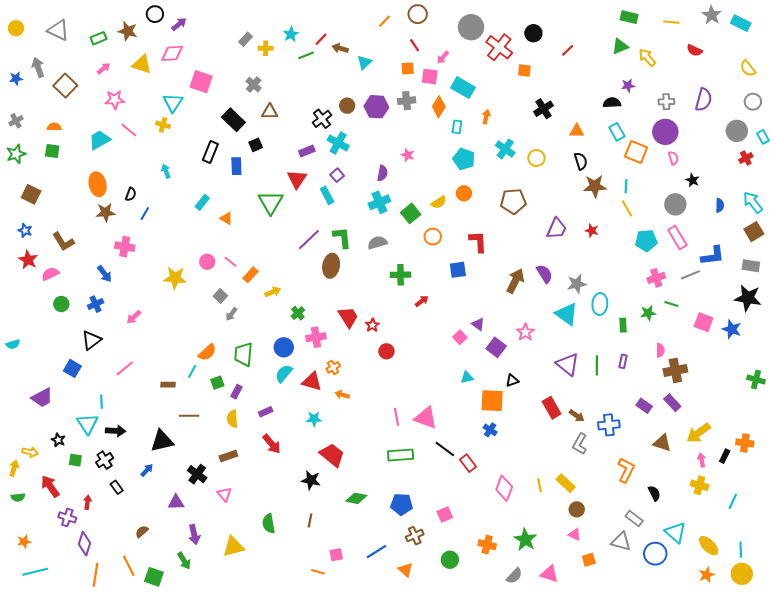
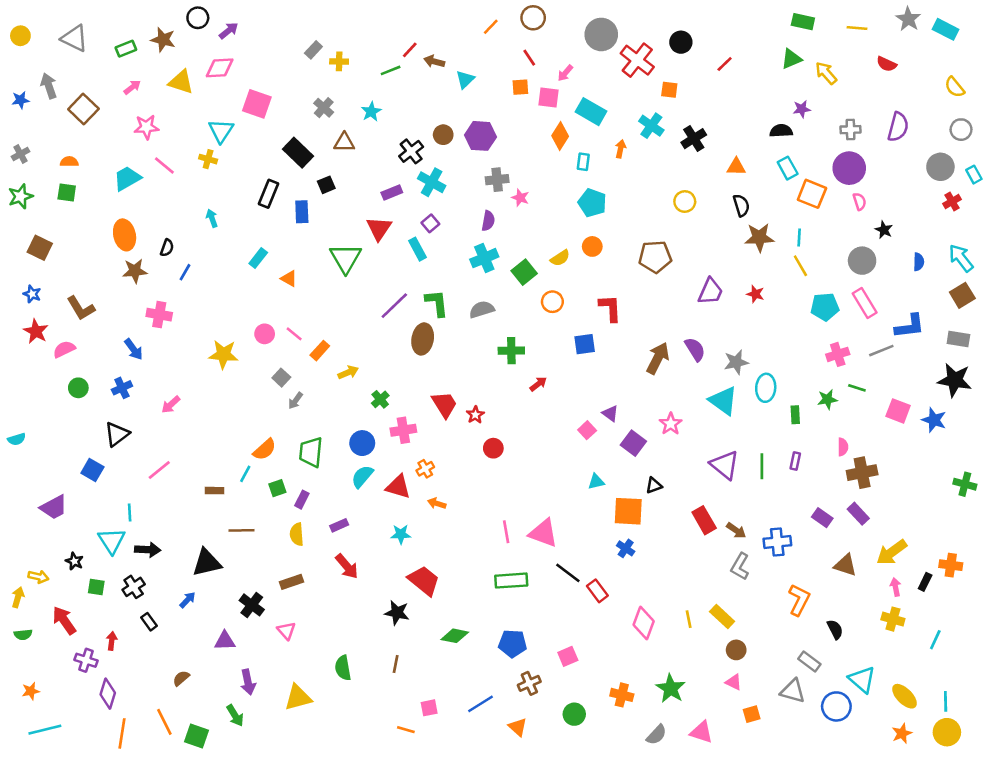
cyan star: (291, 34) -> (371, 112), moved
gray cross: (407, 101) -> (497, 180), moved
cyan cross: (505, 149) -> (651, 126), moved

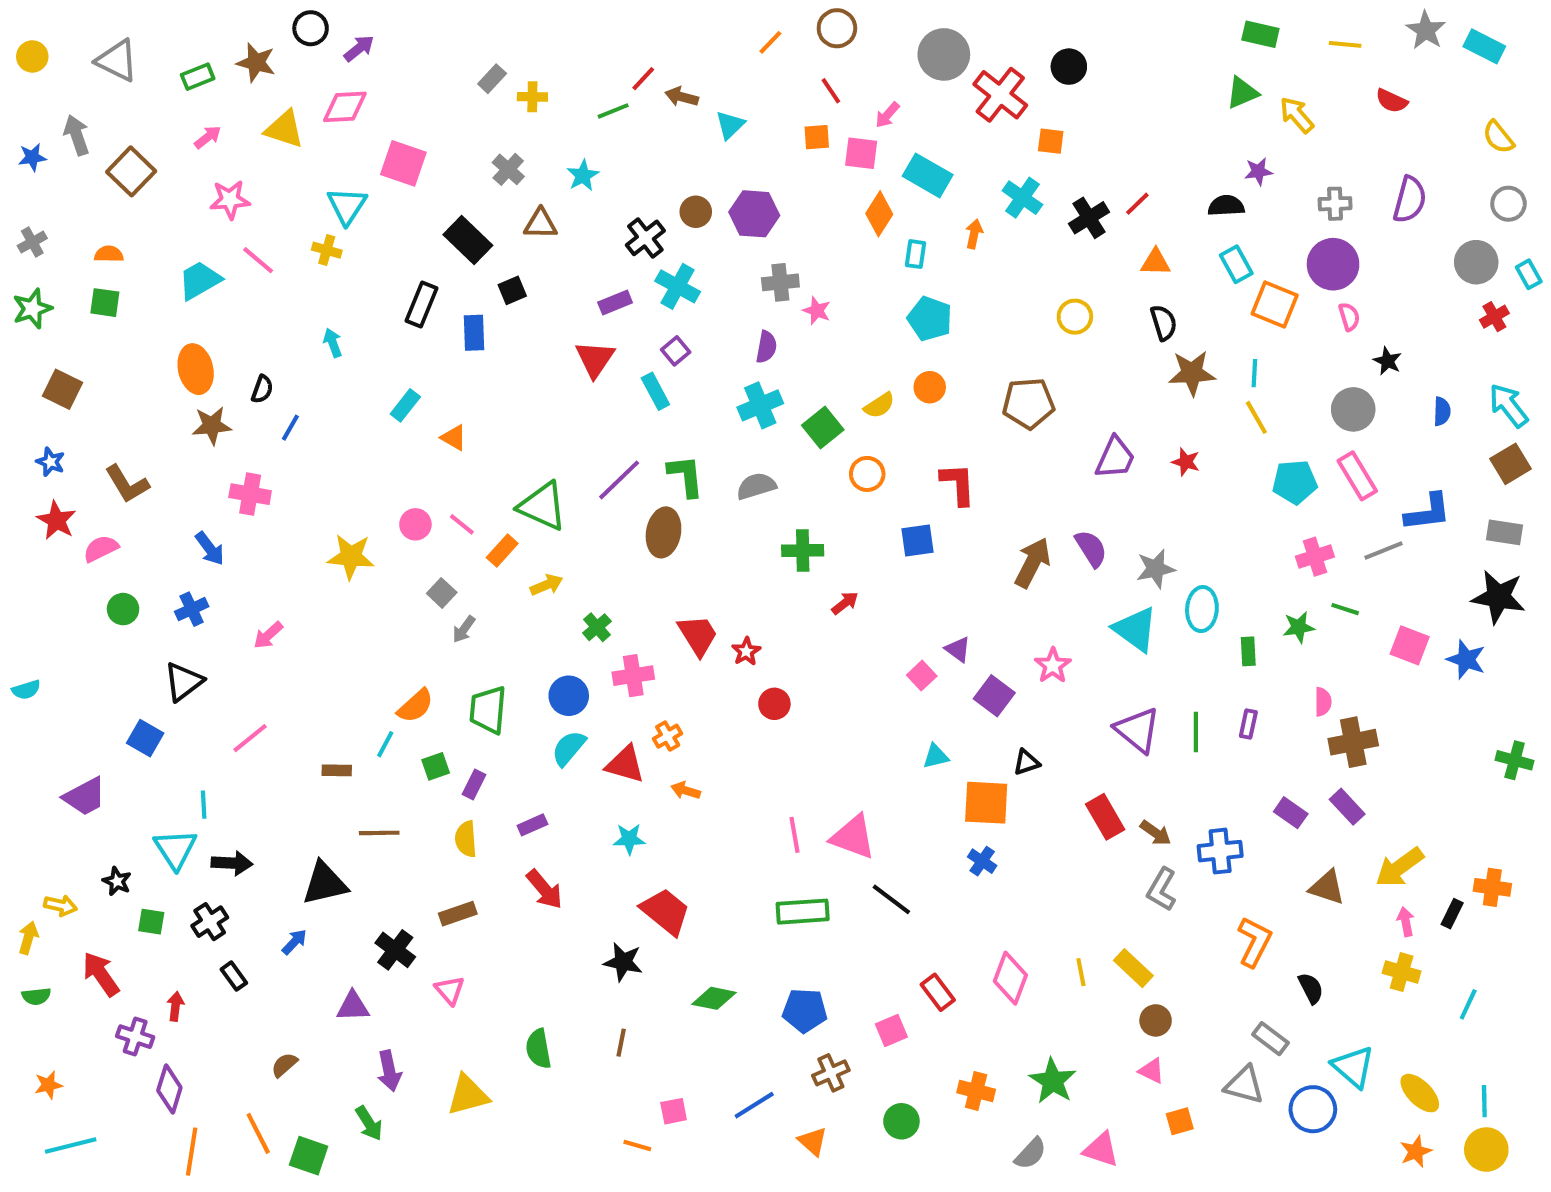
red line: (725, 64) -> (1137, 204), moved
green triangle: (346, 258) -> (542, 506), moved, turned -36
red rectangle: (597, 591) -> (938, 992), moved

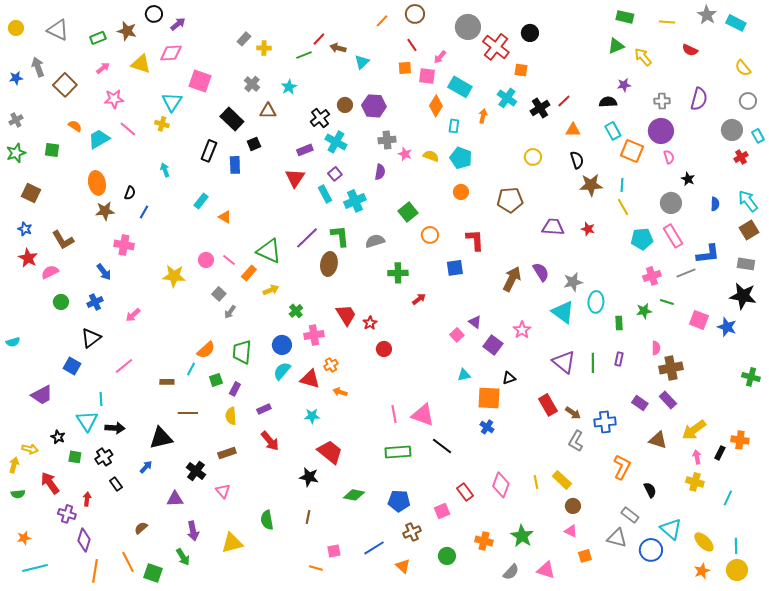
orange semicircle: (109, 254) -> (75, 126), moved, turned 32
cyan cross: (760, 405) -> (355, 201), moved
yellow semicircle: (879, 405) -> (431, 156), moved, turned -126
purple trapezoid: (1115, 458) -> (553, 227), turned -110

